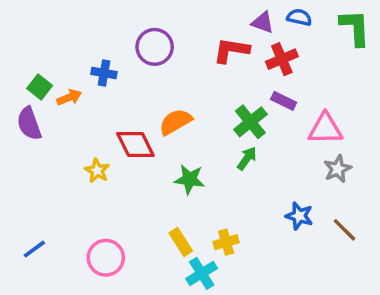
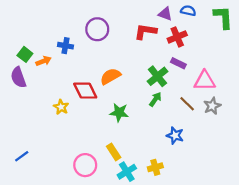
blue star: (299, 216) -> (175, 136), moved
brown line: (345, 230) -> (187, 104), moved
yellow cross: (226, 242) -> (155, 167), moved
pink circle: (106, 258) -> (85, 165), moved

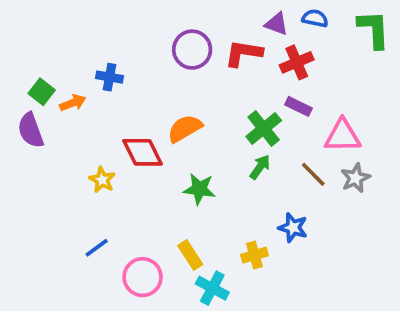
purple circle: (97, 29) -> (192, 50), moved
blue line: (22, 156) -> (97, 248), moved
yellow cross: (155, 167) -> (254, 255), moved
cyan cross: (127, 172) -> (212, 288), turned -30

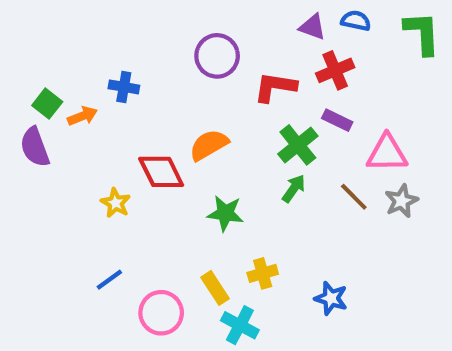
red L-shape: (243, 53) -> (275, 87), moved
blue star: (293, 228) -> (331, 298), moved
yellow cross: (254, 255) -> (263, 273), moved

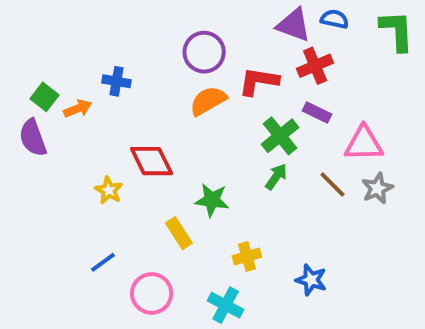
purple triangle: (312, 27) -> (294, 25), size x1.4
orange semicircle: (209, 145) -> (208, 101), moved
yellow rectangle: (215, 288) -> (179, 233), moved

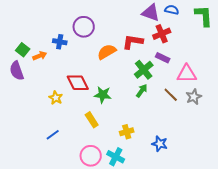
purple circle: (204, 52) -> (84, 27), moved
green star: (212, 200) -> (103, 95), moved
pink circle: (152, 293) -> (91, 156), moved

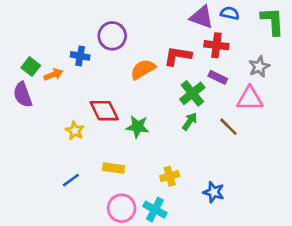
red cross: (162, 34) -> (216, 45), turned 30
gray star: (194, 97) -> (259, 67), moved
yellow rectangle: (92, 120) -> (114, 168), moved, turned -49

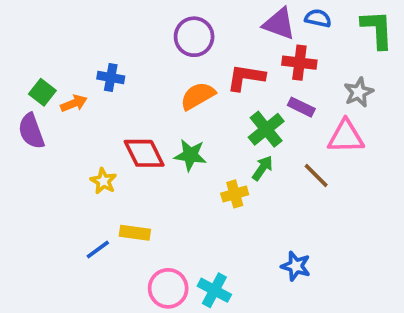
purple circle: (112, 36) -> (194, 37), moved
green star: (138, 127) -> (190, 155), moved
yellow rectangle: (114, 168) -> (135, 233), moved
yellow cross: (170, 176) -> (235, 194), moved

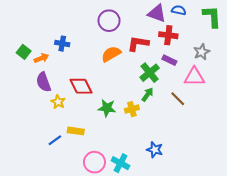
purple semicircle: (31, 131) -> (43, 82), moved
green star: (190, 155) -> (107, 108), moved
blue star: (296, 266) -> (155, 150), moved

